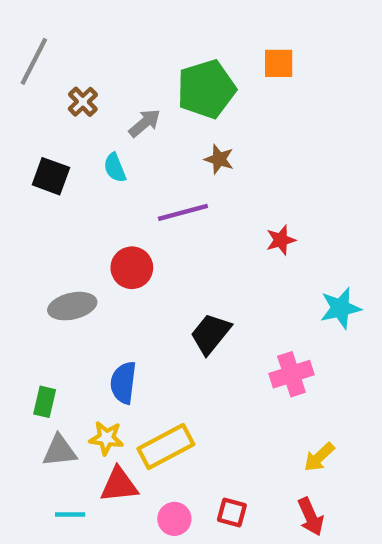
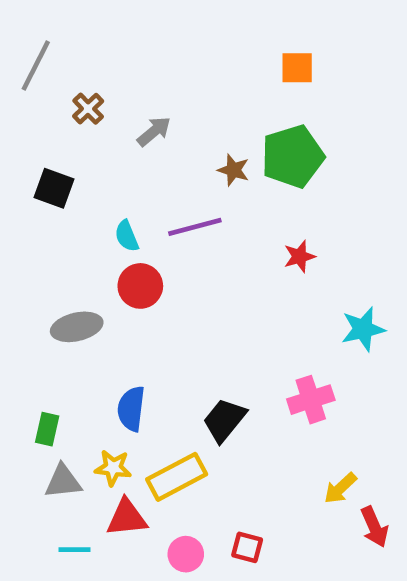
green pentagon: (206, 89) -> (293, 156), moved
cyan semicircle: (115, 168) -> (127, 236), moved
black trapezoid: (211, 334) -> (224, 420), moved
red arrow: (311, 517) -> (374, 527), moved

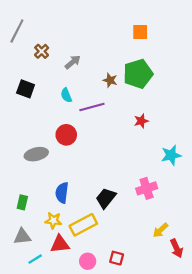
cyan semicircle: (127, 236) -> (66, 95), moved
gray triangle: (63, 481) -> (22, 237), moved
cyan line: (74, 550) -> (35, 259), turned -32

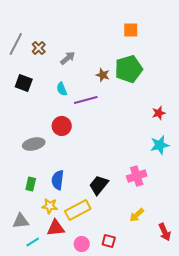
gray line: (17, 31) -> (16, 44), moved
red star: (141, 121) -> (159, 113), moved
green rectangle: (22, 202) -> (31, 184), moved
yellow arrow: (160, 230) -> (137, 215), moved

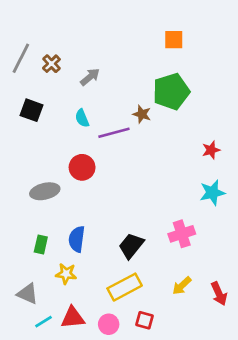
brown star: (103, 75) -> (142, 114), moved
yellow rectangle: (78, 210) -> (125, 287), moved
gray triangle: (21, 221) -> (28, 294), turned 30
red triangle: (56, 228) -> (73, 318), moved
red arrow: (165, 232) -> (219, 294), moved

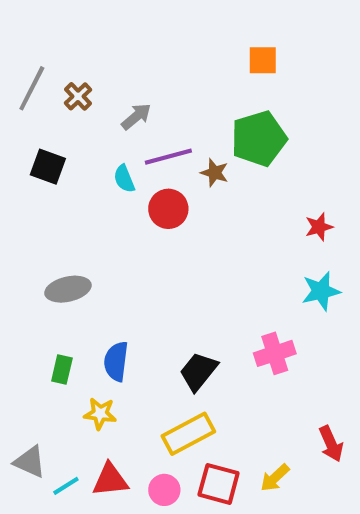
purple line: (114, 133) -> (168, 157), moved
red circle: (82, 167) -> (168, 209), moved
yellow arrow: (182, 286) -> (275, 478), moved
gray triangle: (28, 294) -> (30, 462), moved
red square: (145, 320) -> (219, 484), size x1.5

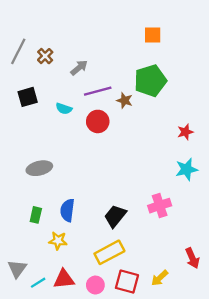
black square: (48, 167) -> (28, 97), turned -36
cyan semicircle: (124, 179) -> (64, 109), moved, turned -49
gray triangle: (30, 462) -> (17, 269), turned 42

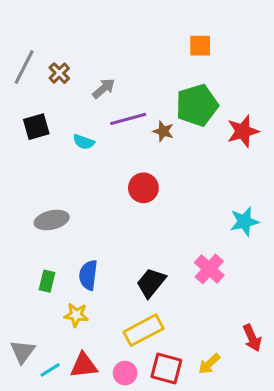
red circle: (98, 121) -> (143, 188), moved
red star: (185, 132) -> (243, 131), moved, size x1.5
pink cross: (160, 206) -> (209, 269), turned -30

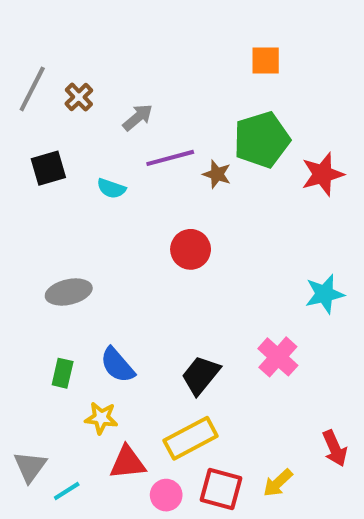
blue semicircle: (88, 275) -> (117, 365), turned -48
red triangle: (84, 365) -> (128, 463), moved

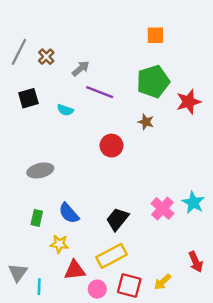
purple line: (170, 158) -> (100, 92), turned 36
brown star: (217, 174) -> (146, 122), moved
cyan star: (325, 294) -> (193, 202), moved, turned -30
cyan line: (67, 491) -> (39, 287), turned -56

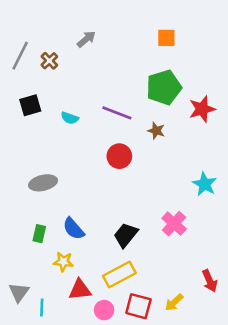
gray arrow: (81, 68) -> (86, 39), moved
purple line: (100, 92) -> (117, 113), moved
cyan star: (193, 202) -> (205, 184), moved

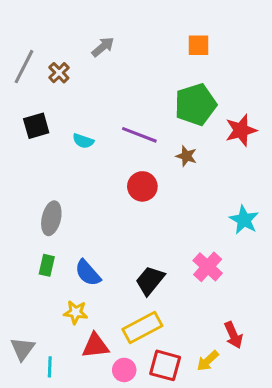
gray ellipse: (43, 183) -> (51, 218), turned -64
green rectangle: (39, 234) -> (47, 265), moved
red arrow: (210, 281) -> (233, 335), moved

